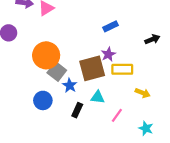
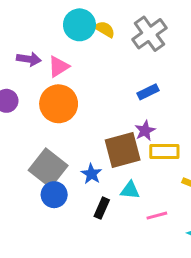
orange circle: (46, 55) -> (59, 104), moved
gray square: (57, 71) -> (48, 168), moved, size x1.4
pink line: (117, 115) -> (157, 216), turned 40

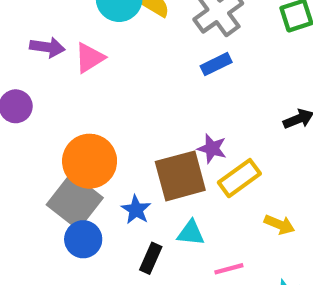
blue rectangle: (148, 92) -> (216, 64), moved
orange circle: (59, 104) -> (90, 161), moved
purple star: (145, 131) -> (212, 149), turned -30
yellow rectangle: (164, 151) -> (239, 178), turned -36

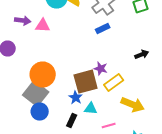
pink triangle: (90, 58) -> (43, 26), turned 35
blue star: (136, 210) -> (76, 98), moved
yellow arrow: (279, 224) -> (133, 104), size x1.6

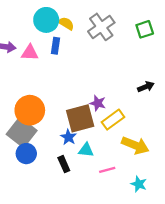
blue rectangle: (103, 28) -> (56, 46), moved, turned -56
black rectangle: (72, 120) -> (64, 164), turned -48

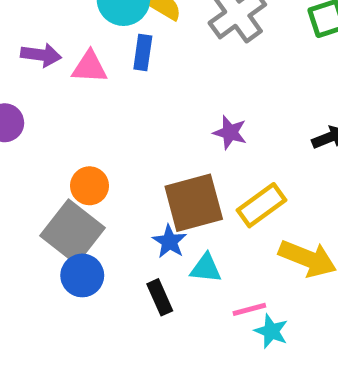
purple star: (98, 103) -> (230, 132), moved
orange circle: (30, 110) -> (89, 186), size x0.6
cyan star: (139, 184) -> (271, 331), moved

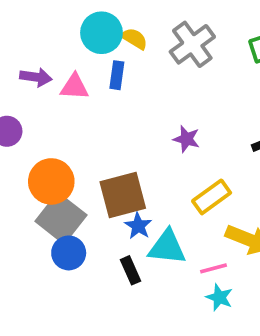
orange circle: (89, 186) -> (51, 181), moved, size x1.5
brown square: (194, 203) -> (123, 195), moved
cyan triangle: (206, 268) -> (167, 247), size x1.5
pink line: (249, 309) -> (214, 268), moved

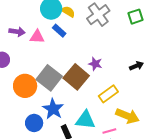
blue rectangle: (117, 75) -> (59, 31), turned -56
brown square: (123, 195) -> (76, 77), moved, turned -35
gray square: (61, 218) -> (49, 78), moved
blue star: (138, 226) -> (53, 109), moved, size x1.5

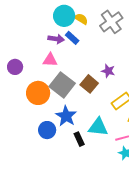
purple arrow: (17, 32) -> (56, 39), moved
pink triangle: (37, 37) -> (50, 60), moved
brown square: (76, 77) -> (89, 84), size x0.7

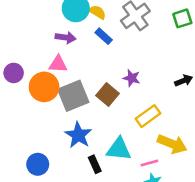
blue rectangle: (72, 38) -> (104, 36), moved
gray square: (62, 85) -> (73, 96), turned 30
orange circle: (38, 93) -> (44, 87), moved
blue circle: (47, 130) -> (38, 164), moved

